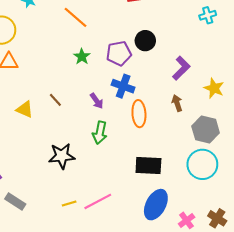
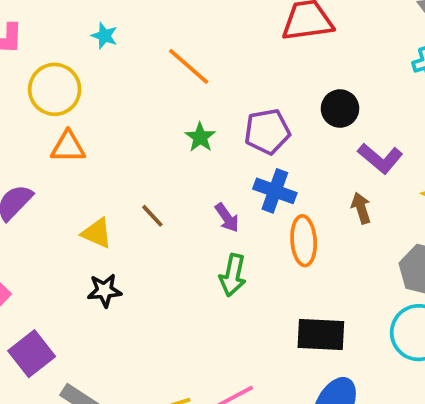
black circle: (145, 41) -> (340, 109), moved
purple L-shape: (181, 68) -> (380, 158), turned 85
brown arrow: (177, 103) -> (361, 208), moved
black star: (62, 156) -> (104, 290), moved, size x0.7

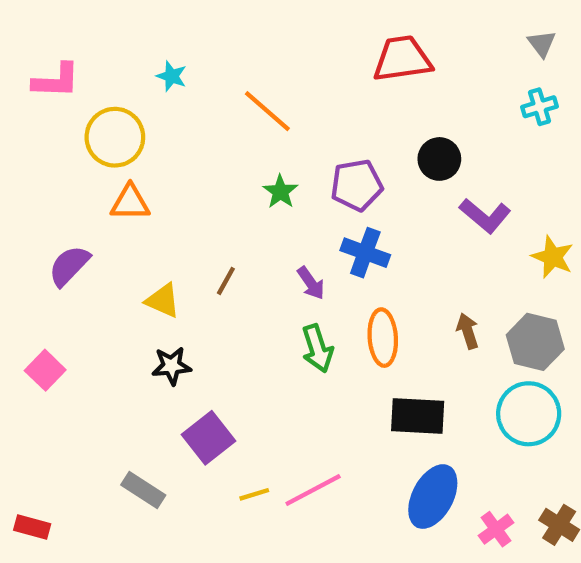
brown arrow: (361, 208) -> (468, 331), moved
brown line: (152, 216) -> (226, 281), turned 72
orange ellipse: (304, 241) -> (383, 338), moved
green arrow: (233, 275) -> (317, 348), turned -30
purple square: (32, 354) -> (209, 438), moved

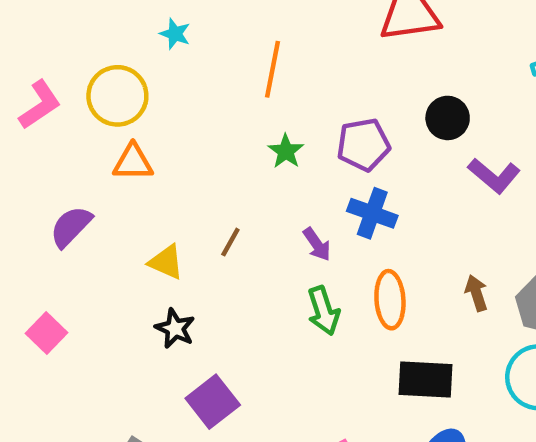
pink L-shape: (56, 81) -> (40, 105), moved, turned -36
orange line: (267, 111) -> (273, 69), turned 60
black star: (172, 366) -> (175, 328), turned 30

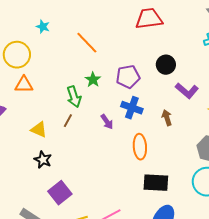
orange line: (273, 69) -> (87, 43), turned -55
brown arrow: (476, 293) -> (167, 118), moved
green arrow: (324, 311) -> (74, 97), moved

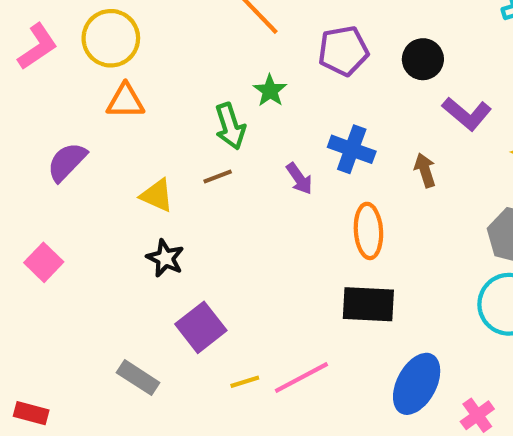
purple pentagon: (128, 77) -> (343, 51), moved
brown line: (68, 121) -> (218, 176), turned 40
black rectangle: (156, 183) -> (368, 304), moved

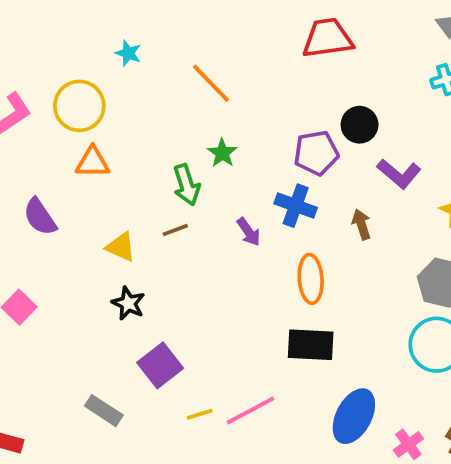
purple pentagon: (343, 51) -> (316, 153), moved
purple semicircle: (67, 162) -> (40, 217), turned -78

